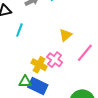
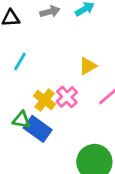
cyan line: (19, 30) -> (20, 62), moved

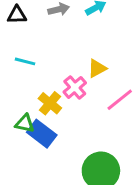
cyan line: (20, 62) -> (25, 61), turned 72
pink cross: (67, 97) -> (75, 87), moved

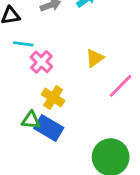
cyan line: (25, 61) -> (23, 44), moved
pink cross: (75, 87) -> (41, 62), moved

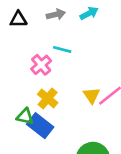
cyan line: (23, 44) -> (62, 49), moved
yellow triangle: (95, 58) -> (92, 95), moved, turned -36

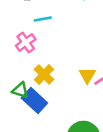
cyan line: (62, 49) -> (43, 19), moved, turned -30
pink cross: (41, 65) -> (26, 42), moved

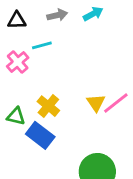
pink cross: (26, 42) -> (18, 62), moved
green triangle: (20, 90) -> (16, 116), moved

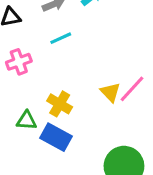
cyan line: (42, 45) -> (61, 38), moved
pink cross: (18, 62) -> (19, 62), turned 30

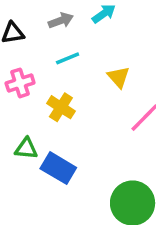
yellow triangle: (110, 92) -> (119, 77), moved
yellow cross: (60, 104) -> (61, 107), moved

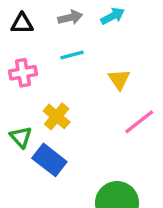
yellow cross: (61, 107) -> (57, 116), moved
green triangle: (26, 149) -> (21, 137), turned 35

